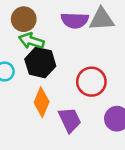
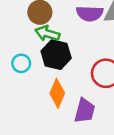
purple trapezoid: (70, 120) -> (85, 111), turned 40

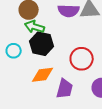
orange diamond: (57, 93) -> (43, 75), turned 60

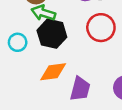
red circle: (82, 59) -> (101, 28), moved

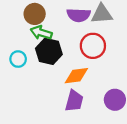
orange diamond: (53, 72) -> (76, 76), moved

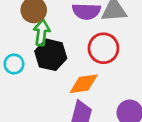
green arrow: (41, 33) -> (42, 32), turned 80

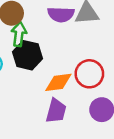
red circle: (103, 48) -> (89, 74), moved

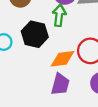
green arrow: (19, 34) -> (59, 15), moved

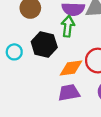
purple trapezoid: (60, 84) -> (69, 93), turned -115

